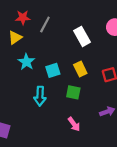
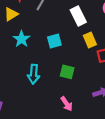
yellow rectangle: (80, 69) -> (90, 40), moved
cyan square: (53, 70) -> (54, 41), moved

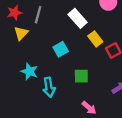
yellow triangle: (11, 14) -> (21, 33), moved
cyan star: (21, 39) -> (29, 71), moved

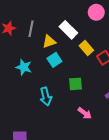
yellow triangle: (21, 33) -> (49, 42), moved, turned 32
cyan star: (29, 71) -> (24, 67), moved

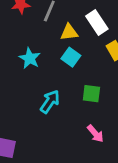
cyan square: (54, 60) -> (71, 57), turned -32
cyan arrow: (46, 96) -> (50, 102), turned -144

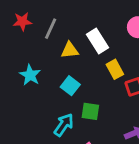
cyan square: (71, 57) -> (70, 86), moved
cyan arrow: (50, 102) -> (64, 125), moved

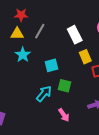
gray line: (51, 29) -> (40, 31), moved
yellow triangle: (70, 50) -> (17, 34), moved
cyan square: (70, 86) -> (51, 65), turned 32

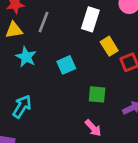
white rectangle: (75, 35) -> (90, 19), turned 54
green square: (64, 86) -> (97, 94), moved
cyan arrow: (44, 94) -> (22, 107), moved

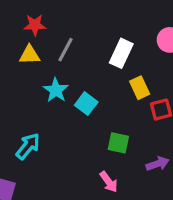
cyan star: (26, 57) -> (56, 90), moved
cyan square: (66, 65) -> (86, 104), turned -36

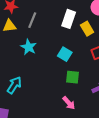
yellow rectangle: (140, 88) -> (87, 29), moved
cyan square: (86, 104) -> (65, 54), moved

